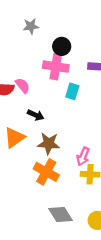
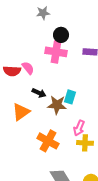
gray star: (31, 26) -> (43, 13), moved
cyan rectangle: (72, 91) -> (70, 97), moved
brown star: (49, 143) -> (57, 105), moved

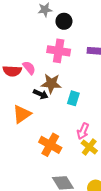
black circle: (61, 35) -> (64, 21), moved
brown star: (57, 105) -> (51, 84), moved
yellow cross: (85, 143) -> (89, 147), turned 35

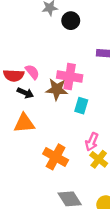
pink cross: (59, 51) -> (70, 77), moved
black arrow: (41, 94) -> (25, 93), moved
orange triangle: (22, 114) -> (24, 123), turned 30

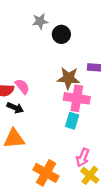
pink cross: (70, 77) -> (77, 98), moved
brown star: (57, 89) -> (68, 78), moved

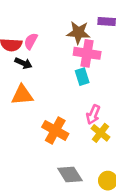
pink semicircle: (22, 86) -> (31, 41), turned -112
cyan rectangle: (72, 121) -> (82, 77), turned -35

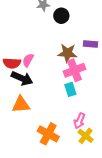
pink cross: (87, 53) -> (74, 70), turned -30
black arrow: (23, 63) -> (22, 78), size x1.5

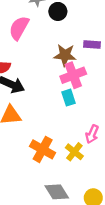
pink semicircle: (28, 60) -> (19, 28), moved, size x1.5
pink arrow: (79, 121) -> (92, 134), moved
yellow cross: (86, 136) -> (74, 152), moved

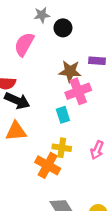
cyan rectangle: (68, 98) -> (63, 115), moved
yellow cross: (74, 152) -> (62, 148), moved, turned -30

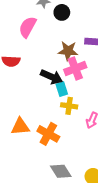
black arrow: (17, 101) -> (51, 77), moved
orange triangle: (16, 131) -> (20, 127), moved
yellow cross: (62, 148) -> (69, 106), moved

